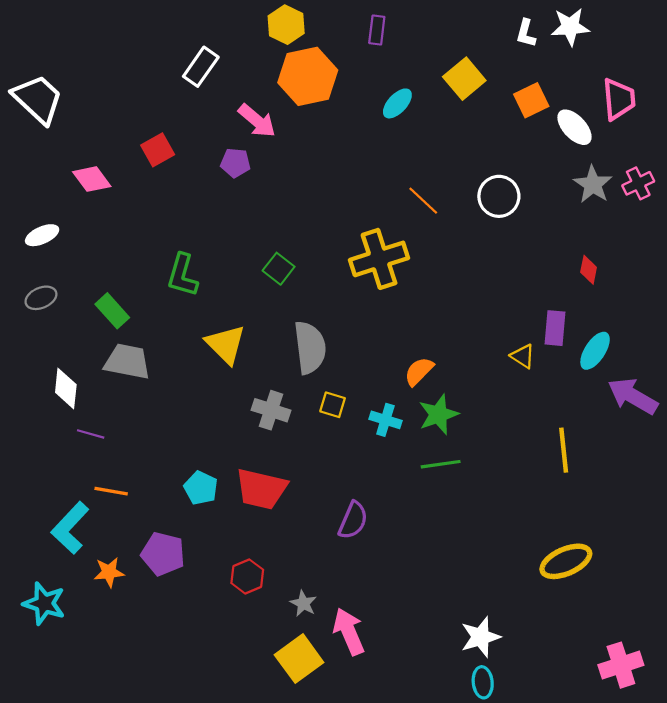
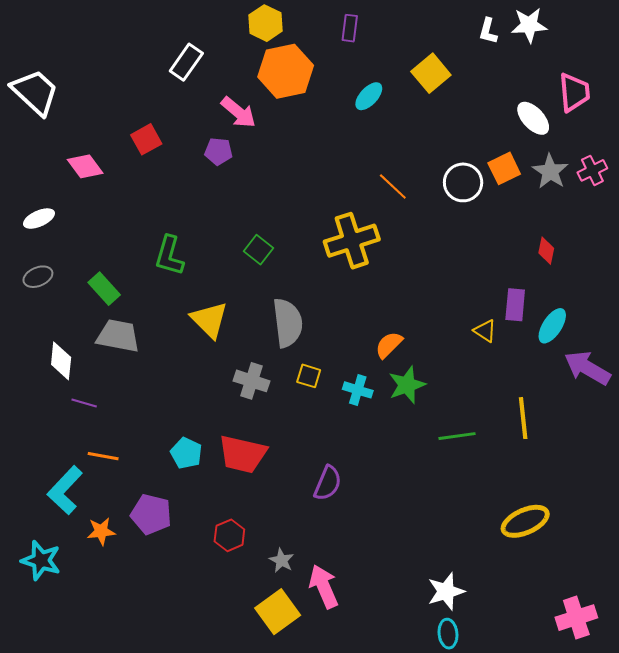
orange square: (531, 100) -> (504, 168), moved
green line: (441, 464) -> (457, 436), moved

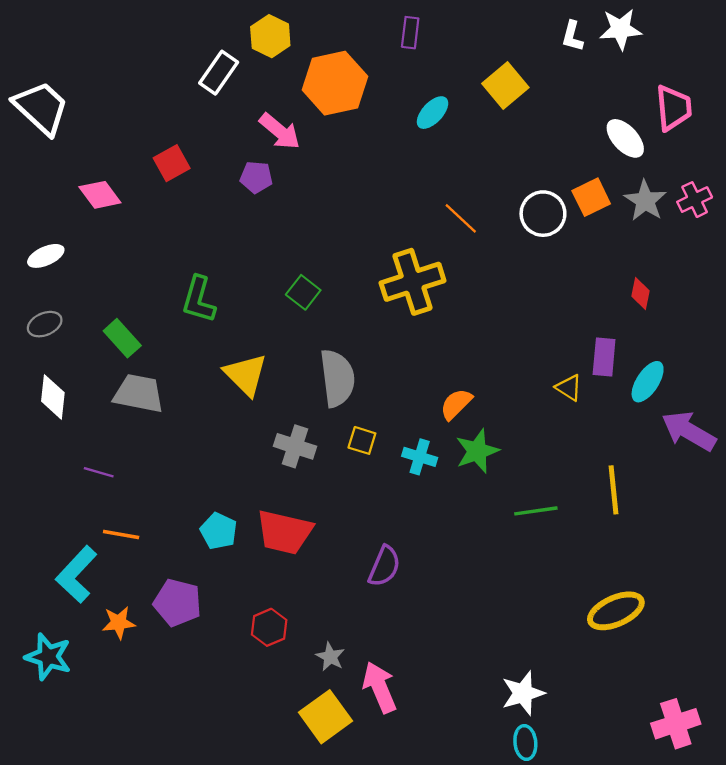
yellow hexagon: (266, 23) -> (270, 36), moved
white diamond: (61, 361) -> (53, 397), moved

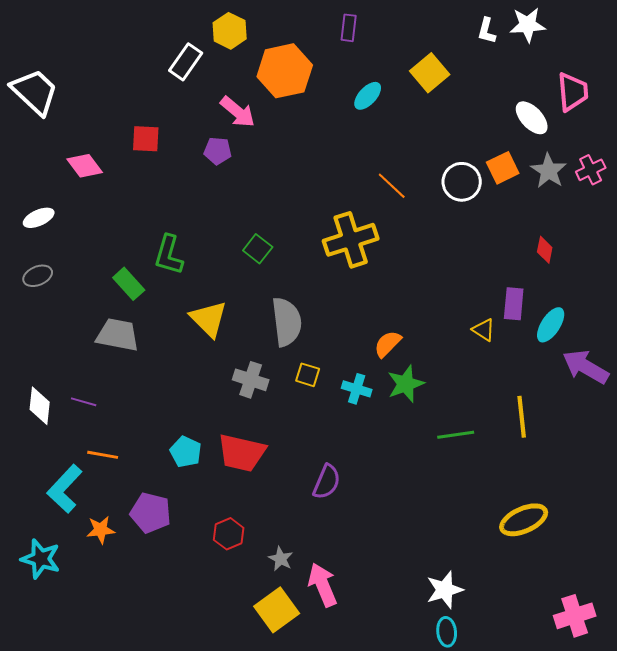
red square: (172, 163) -> (146, 139), turned 32
green rectangle: (122, 338) -> (129, 284), moved
white diamond: (53, 397) -> (40, 406), moved

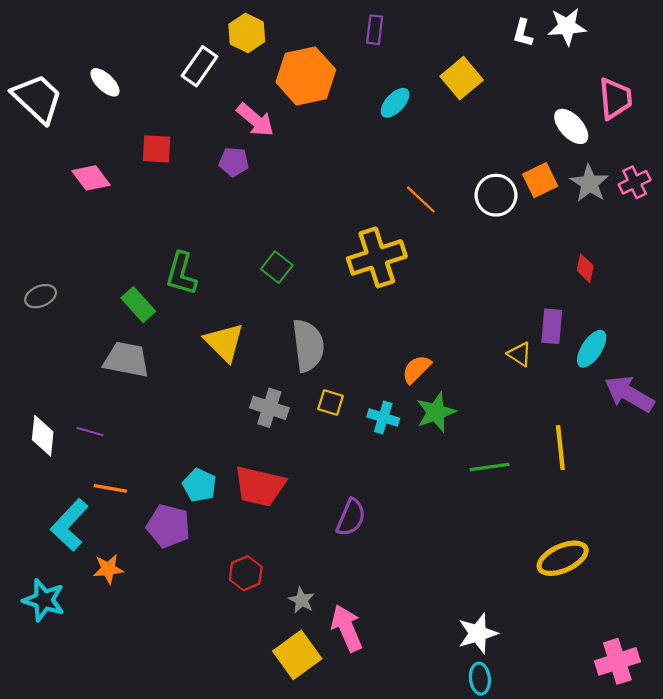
white ellipse: (39, 218) -> (105, 82), moved, turned 68
purple pentagon: (151, 513) -> (168, 526), moved

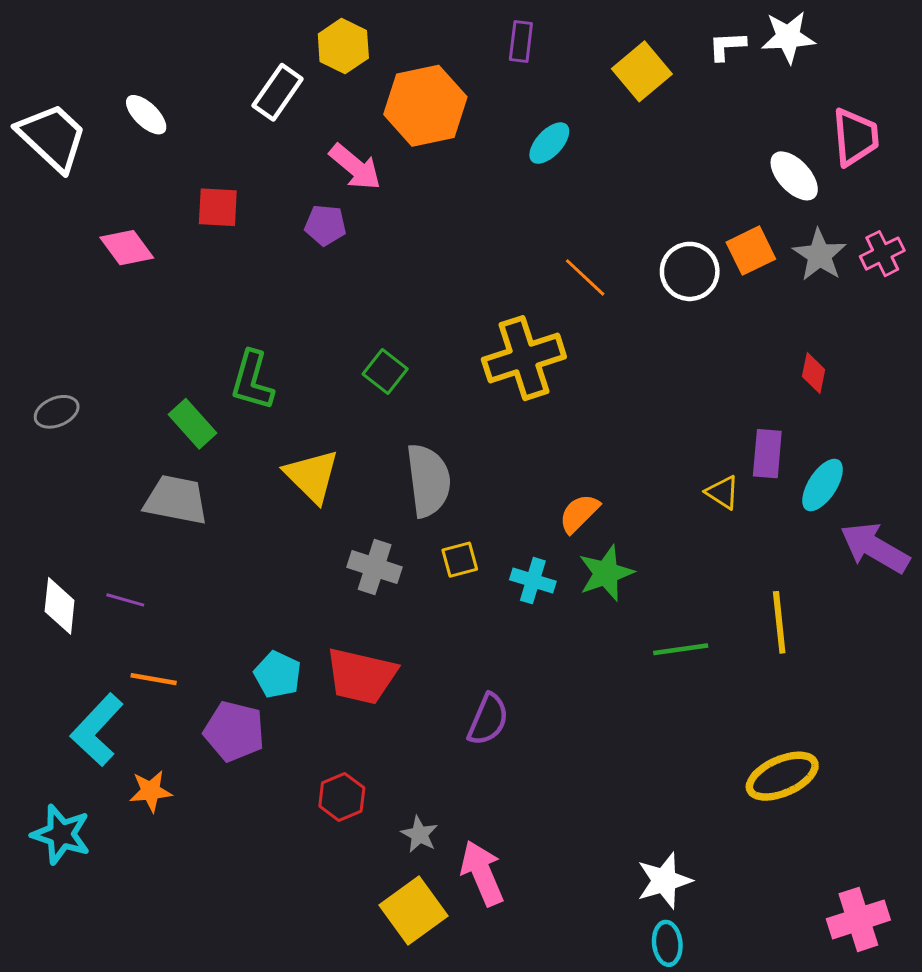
white L-shape: (523, 33) -> (727, 46), turned 72
yellow square: (462, 78) -> (642, 71), moved
yellow square: (331, 402) -> (460, 560), turned -32

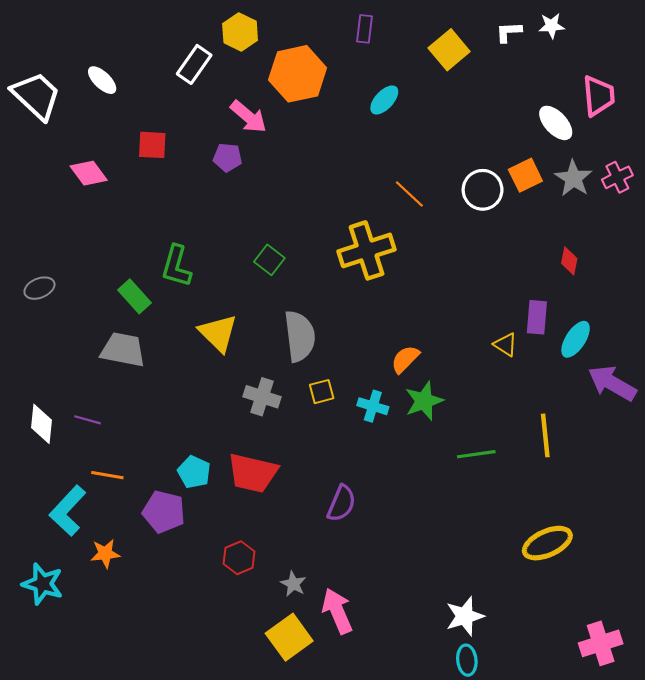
white star: (788, 37) -> (552, 26), size x0.7

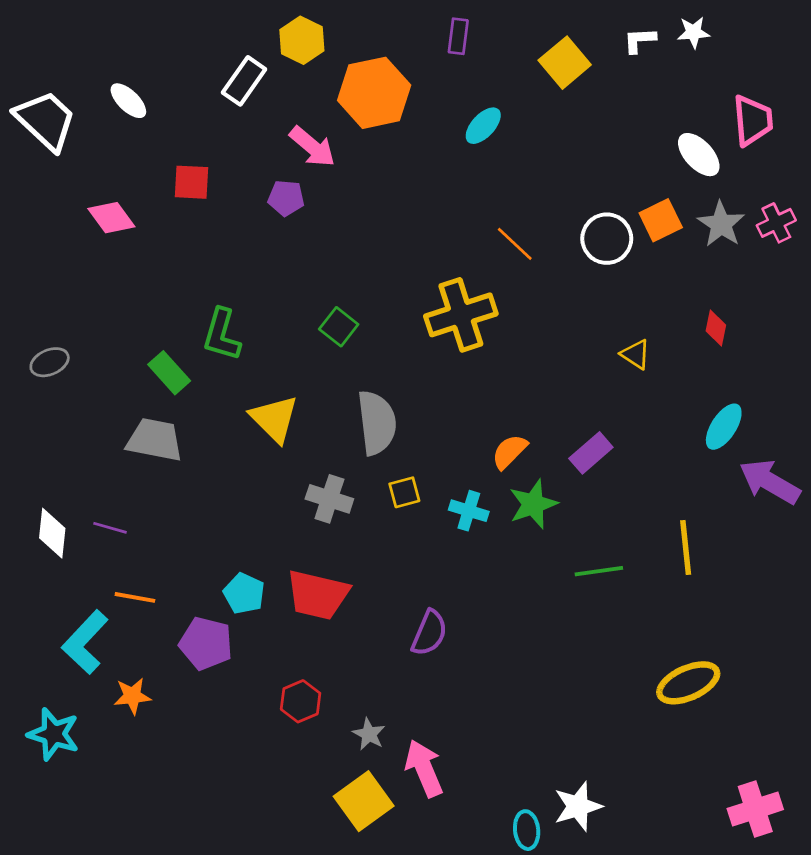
purple rectangle: (537, 317) -> (591, 453), moved, turned 44
yellow triangle: (506, 345) -> (636, 354), moved
white star: (465, 616) -> (578, 806), moved
cyan ellipse: (467, 660) -> (527, 830), moved

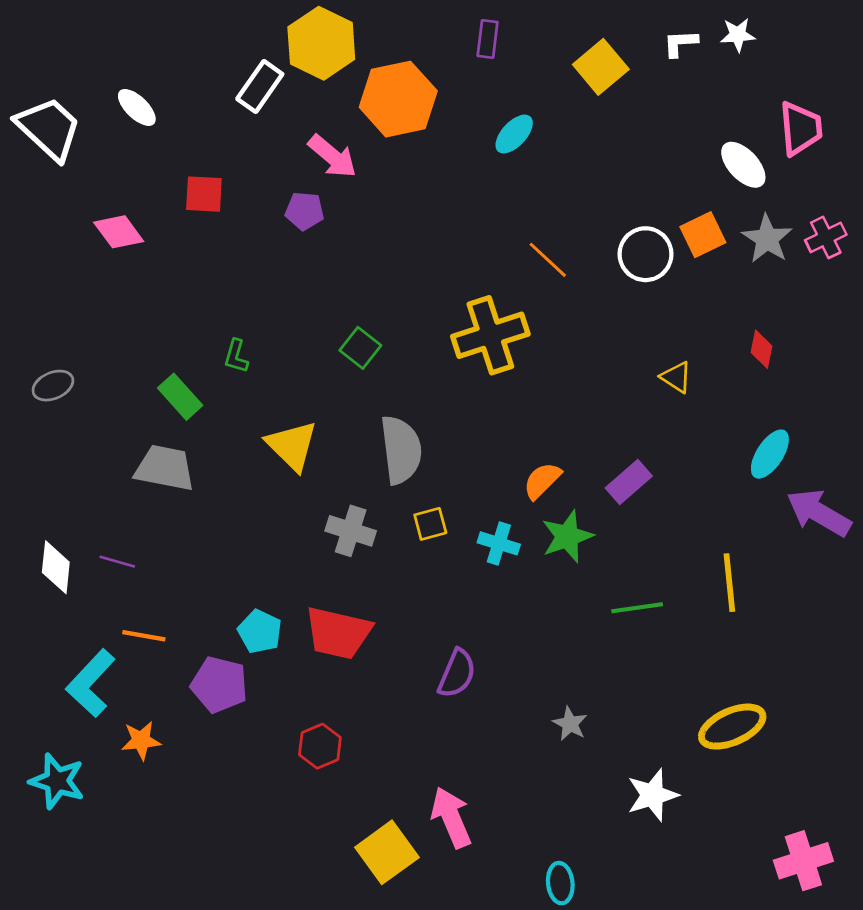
yellow hexagon: (302, 40) -> (321, 43), size x1.4
green L-shape: (222, 335) -> (236, 356), size x0.6
gray star: (369, 734) -> (570, 724), moved
white star: (578, 806) -> (653, 795), moved

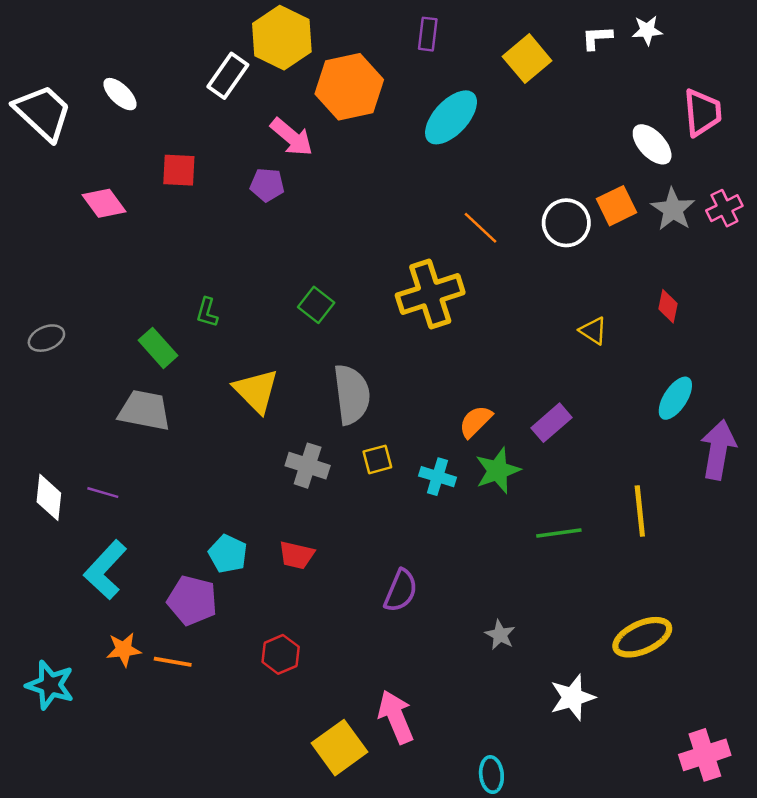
cyan ellipse: (514, 134) -> (451, 117), size x1.6
purple arrow: (819, 513) -> (718, 450), turned 70
red trapezoid: (338, 633) -> (297, 555), size x0.6
orange line: (144, 636) -> (173, 662), moved
cyan L-shape: (91, 683) -> (105, 570), moved

